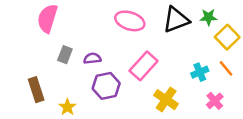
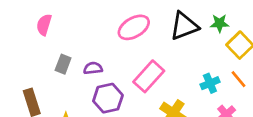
pink semicircle: (47, 18) -> (44, 25), size x0.7
pink ellipse: (130, 21) -> (134, 27), turned -48

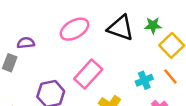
black triangle: (184, 26) -> (121, 28), turned 40
purple semicircle: (93, 68) -> (26, 43), moved

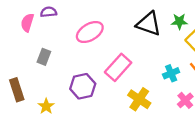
pink ellipse: (74, 29) -> (90, 32), moved
purple semicircle: (26, 43) -> (49, 12), moved

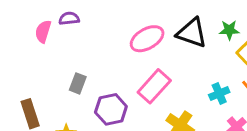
pink ellipse: (90, 32) -> (147, 39), moved
gray rectangle: (44, 57) -> (78, 83), moved

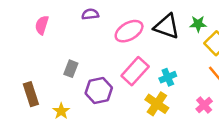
purple semicircle: (69, 18) -> (90, 14), moved
cyan cross: (219, 94) -> (168, 77), moved

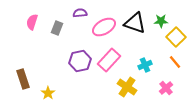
purple semicircle: (90, 14) -> (80, 13), moved
gray rectangle: (71, 69) -> (57, 28), moved
cyan cross: (168, 77) -> (145, 65), moved
purple hexagon: (99, 90) -> (80, 61), moved

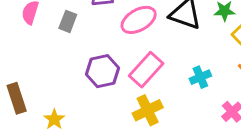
yellow cross: (127, 87) -> (148, 110), moved, turned 30

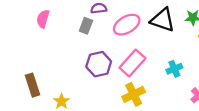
gray rectangle: (68, 21) -> (86, 26), moved

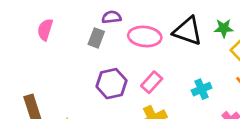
pink ellipse: (127, 25) -> (145, 37), turned 36
pink rectangle: (132, 63) -> (152, 82), size x0.7

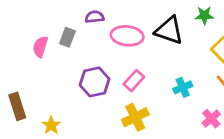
green star: (224, 28) -> (204, 15), moved
pink semicircle: (45, 30) -> (40, 47), moved
gray rectangle: (96, 38) -> (67, 37), moved

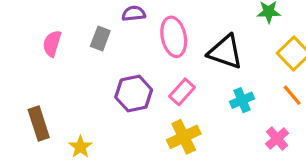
black triangle: (169, 30) -> (225, 52), moved
pink ellipse: (127, 36) -> (174, 37), turned 72
pink semicircle: (40, 47) -> (52, 43), moved

